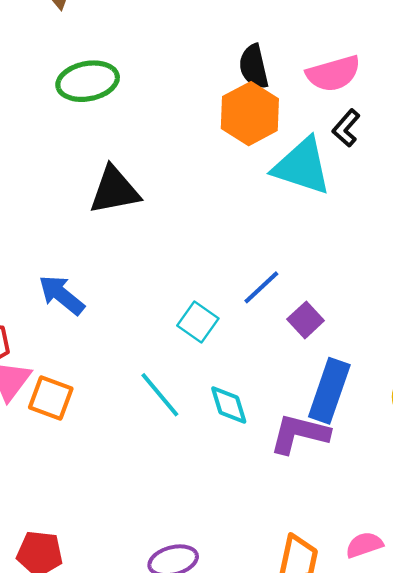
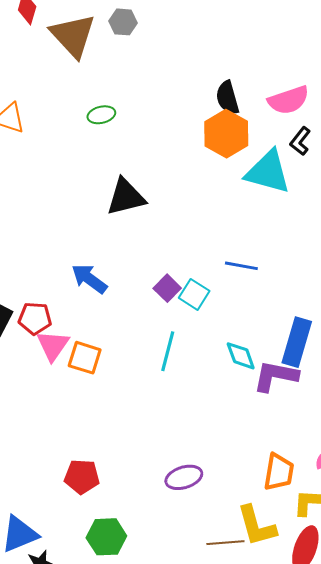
green ellipse: (88, 81) -> (101, 115), size x0.6
blue line: (261, 287) -> (241, 266), turned 56
purple square: (306, 320) -> (167, 288), moved
cyan line: (160, 395) -> (168, 351), turned 57
cyan diamond: (229, 405) -> (241, 356), moved

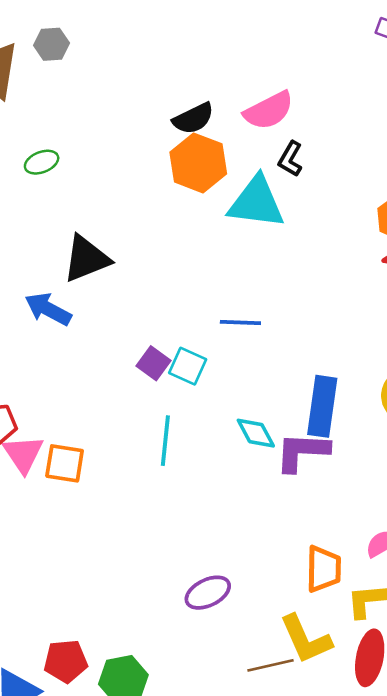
black semicircle: (227, 98) -> (193, 119), turned -92
blue arrow: (89, 279) -> (48, 309), moved
red pentagon: (82, 477) -> (66, 661), moved

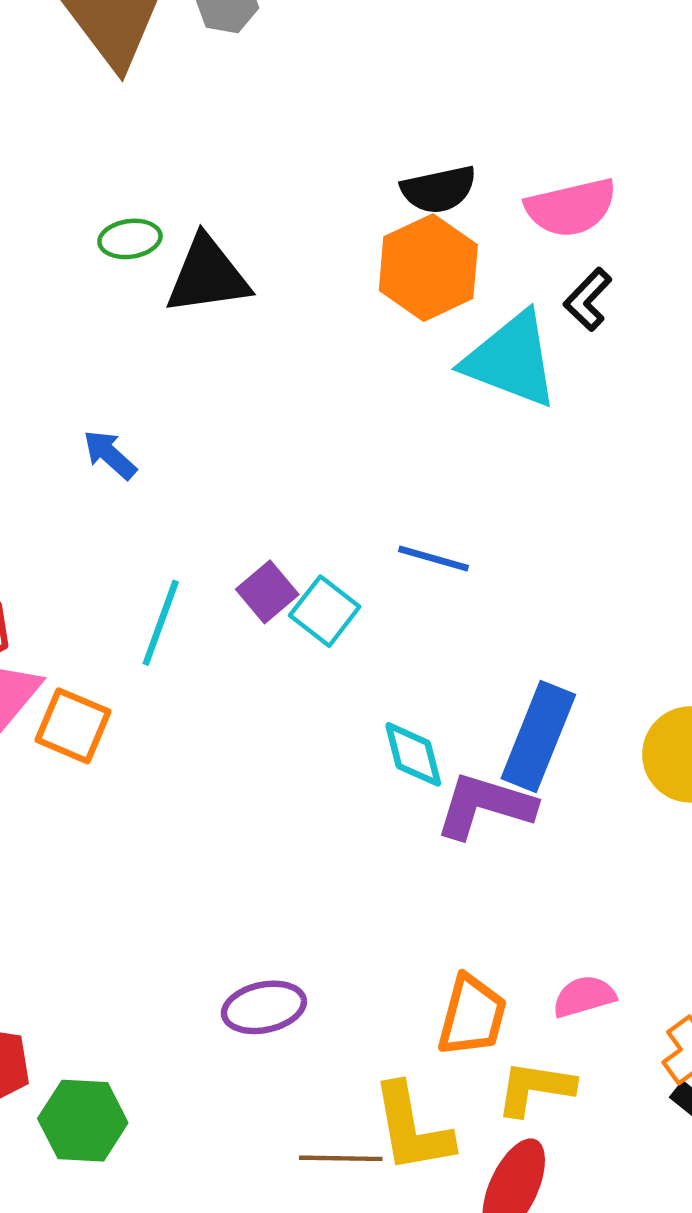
green ellipse: (42, 162) -> (130, 239), moved
black triangle: (86, 259) -> (208, 276), moved
blue arrow: (48, 309) -> (110, 455), size x0.7
cyan line: (165, 441) -> (161, 623), moved

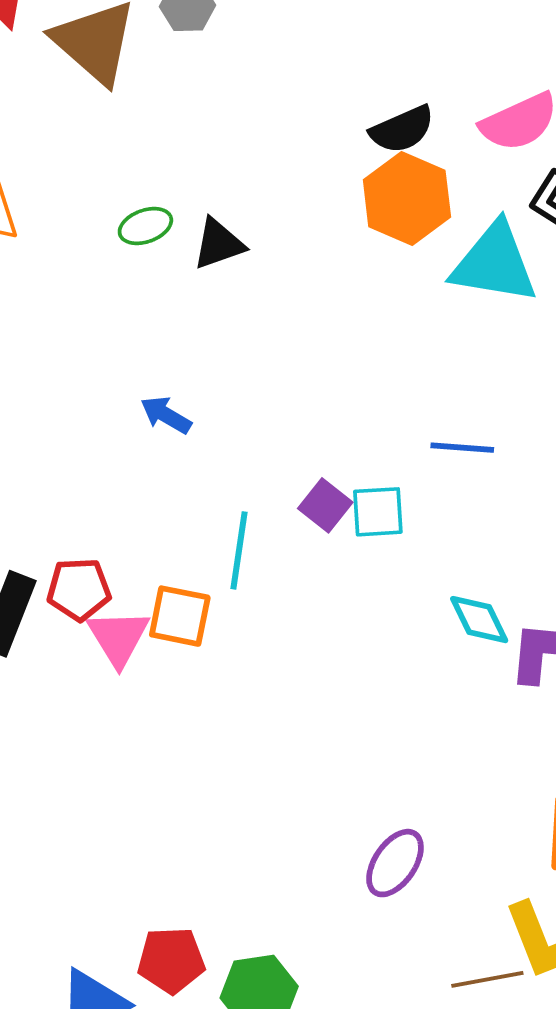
black triangle: (208, 276) -> (219, 244), size x0.7
cyan square: (325, 611) -> (378, 512), turned -30
orange square: (73, 726) -> (180, 616), moved
purple ellipse: (264, 1007) -> (395, 863), turned -32

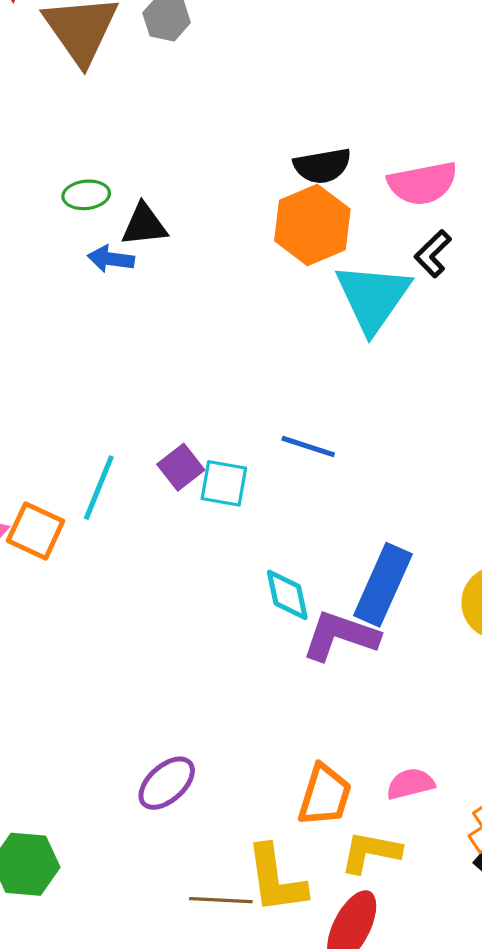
cyan triangle: (494, 263) -> (373, 297), turned 42
blue arrow: (166, 415) -> (111, 259), moved, turned -36

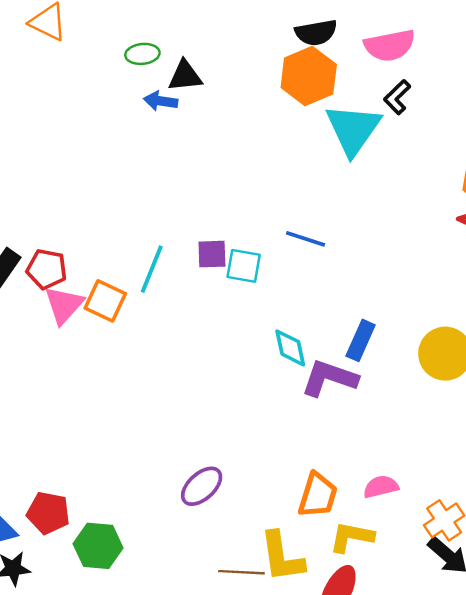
purple square: (181, 467) -> (212, 254), turned 36
blue rectangle: (383, 585) -> (361, 340), size x0.7

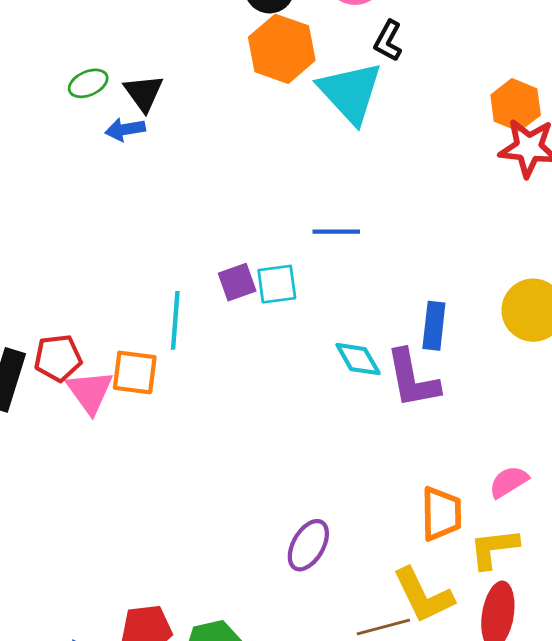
black triangle: (185, 76) -> (144, 93), turned -42
purple L-shape: (329, 378) -> (412, 379), turned -102

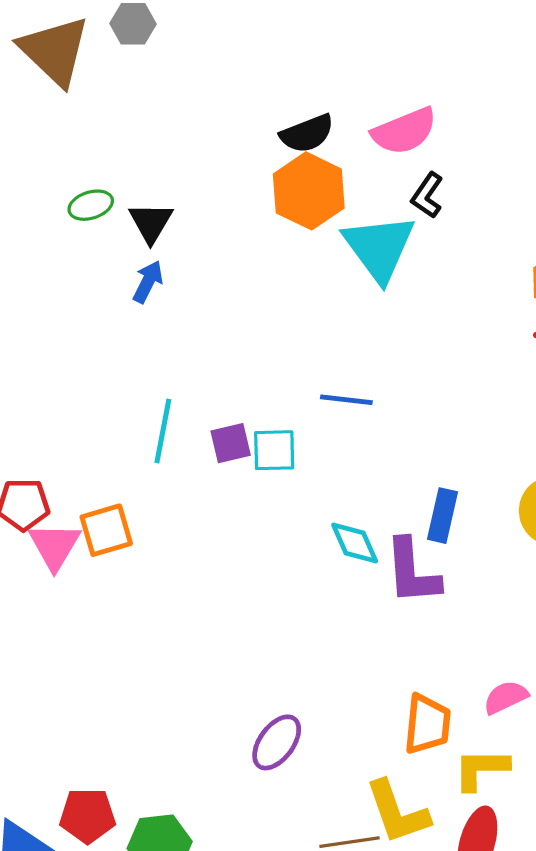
blue arrow: (125, 129) -> (148, 282), moved, turned 120
cyan line: (175, 320) -> (163, 431), moved
orange square: (135, 372) -> (106, 530), turned -30

